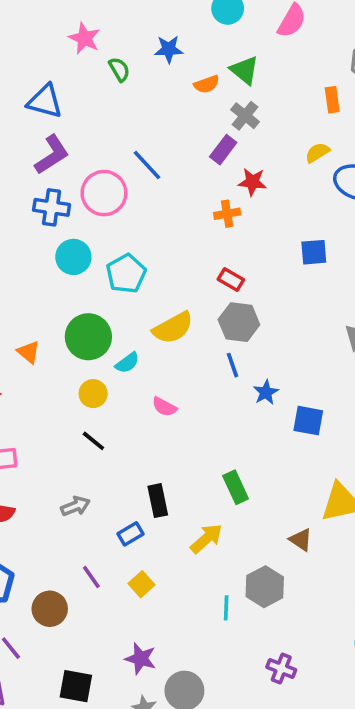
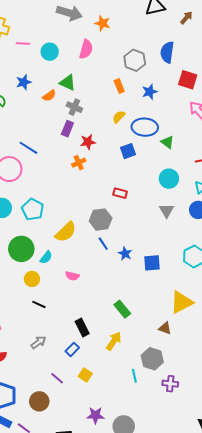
blue square: (314, 252) -> (128, 151), moved
red rectangle: (231, 280) -> (120, 193), moved
purple cross: (281, 668) -> (170, 384), moved

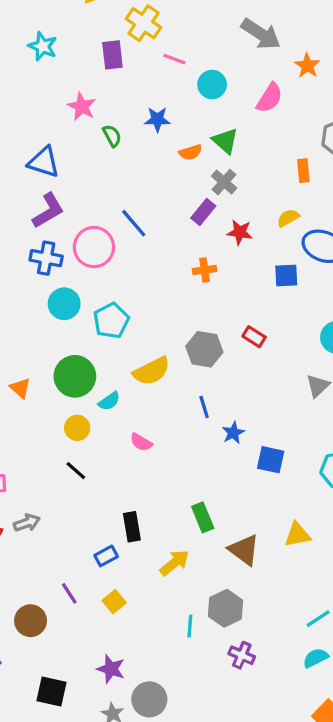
red star: (88, 142) -> (240, 232), moved
gray hexagon: (101, 220) -> (204, 349), moved
yellow triangle: (181, 302) -> (297, 535), size x0.7
brown triangle: (165, 328) -> (244, 550), moved, size x1.5
gray arrow: (38, 342) -> (27, 523), moved

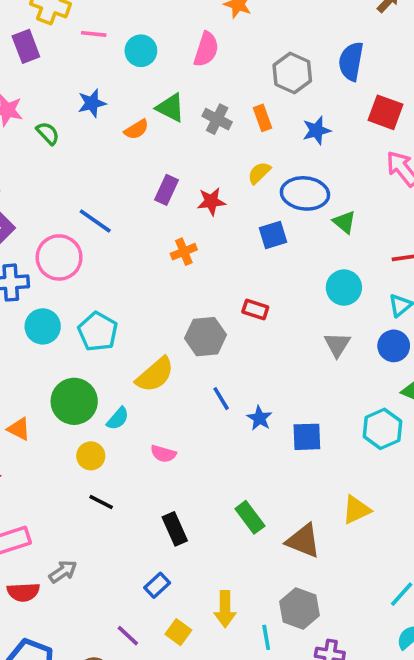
gray cross: (224, 182) -> (217, 119), moved
black rectangle: (132, 527) -> (175, 529), moved
yellow arrow: (174, 563) -> (225, 609), moved, turned 144

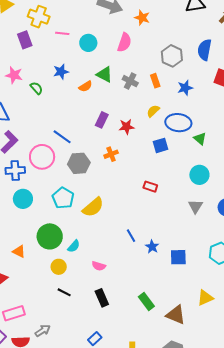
cyan circle: (43, 326) -> (23, 199), moved
gray hexagon: (205, 337) -> (79, 163), moved
yellow semicircle: (155, 375) -> (93, 207), moved
black rectangle: (175, 529) -> (102, 298), moved

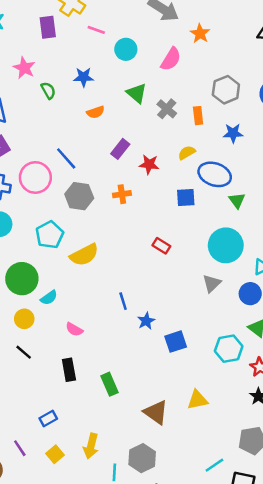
orange semicircle: (85, 86) -> (96, 112), moved
cyan circle: (199, 175) -> (226, 245), size x1.4
blue square: (178, 257) -> (176, 342), turned -30
green rectangle: (146, 302) -> (109, 384), moved

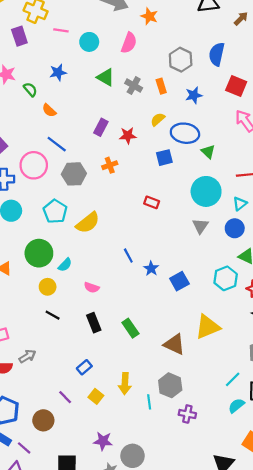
orange semicircle: (96, 112) -> (49, 110), moved, turned 72
yellow triangle: (197, 400) -> (207, 327), size x1.4

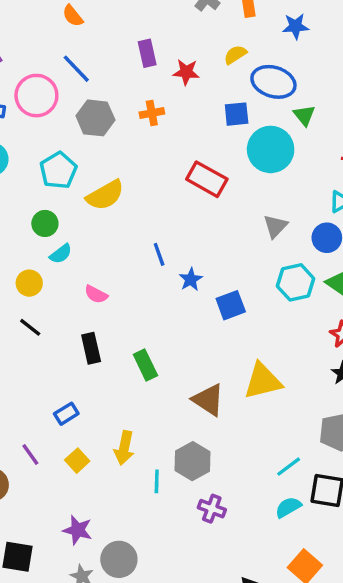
purple rectangle: (101, 127) -> (147, 53), turned -49
cyan circle: (206, 191) -> (271, 149), moved
red rectangle: (152, 202) -> (207, 179), size x1.6
green circle: (39, 253) -> (45, 223), moved, size x0.6
cyan hexagon: (226, 278) -> (296, 282), moved

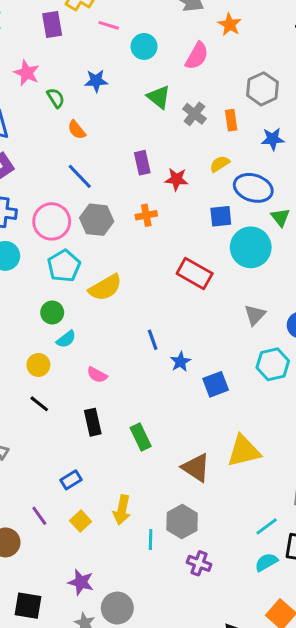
pink circle: (36, 96) -> (52, 221), moved

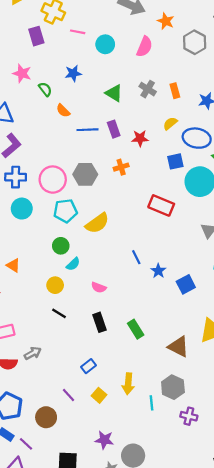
gray hexagon: (262, 89) -> (195, 42), moved
green triangle: (159, 97) -> (114, 93), moved
blue line: (80, 176) -> (88, 130), moved, turned -42
cyan pentagon: (64, 266) -> (65, 211), turned 30

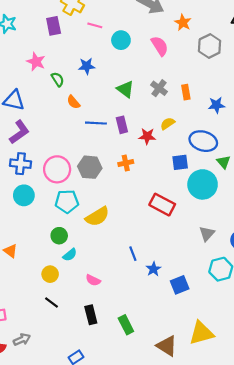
pink semicircle: (144, 47) -> (160, 46), turned -60
yellow semicircle: (170, 123) -> (168, 124), moved

